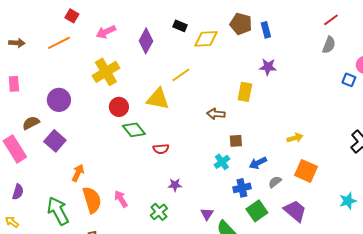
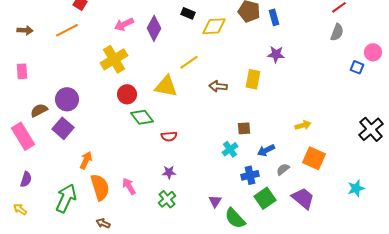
pink arrow: (106, 32) -> (124, 24), moved
purple circle: (59, 100) -> (67, 99), moved
brown arrow: (216, 114) -> (218, 86), moved
purple star: (175, 185) -> (169, 172), moved
green arrow: (58, 211) -> (66, 198), turned 52

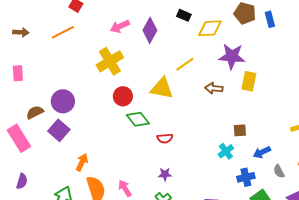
purple star: (276, 54) -> (232, 56), moved, size x1.5
gray semicircle: (283, 169) -> (279, 171), turned -80

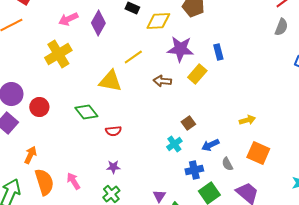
blue rectangle: (270, 19) -> (218, 52), moved
yellow rectangle: (249, 81) -> (197, 74), turned 30
red circle: (123, 96) -> (39, 107), moved
brown square: (240, 130) -> (188, 123), turned -32

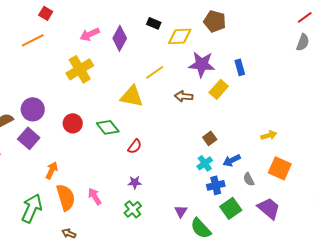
red circle: (39, 107) -> (73, 123), moved
red semicircle: (113, 131) -> (135, 146), turned -49
cyan cross: (174, 144) -> (205, 163), moved

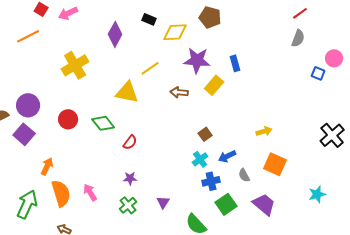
pink arrow: (90, 34) -> (68, 13), moved
purple triangle: (181, 211) -> (163, 202), moved

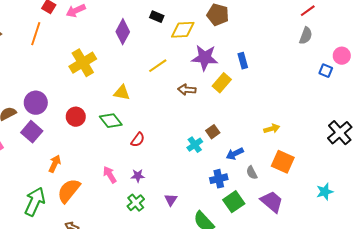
orange line: (28, 36) -> (36, 34), turned -45
yellow triangle: (127, 92) -> (122, 93), moved, size x0.7
cyan cross: (200, 159) -> (195, 145), moved
pink arrow: (90, 192) -> (110, 175), moved
orange semicircle: (61, 193) -> (69, 191), turned -124

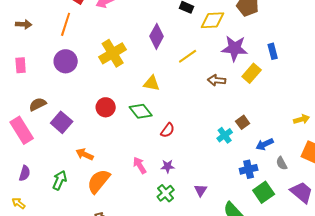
purple diamond: (123, 32) -> (157, 36), moved
purple circle: (36, 103) -> (66, 61), moved
orange arrow: (55, 164) -> (85, 154), turned -90
green arrow: (35, 202) -> (60, 180), moved, size x0.7

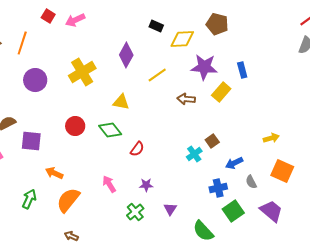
orange line: (66, 24) -> (22, 43), moved
purple square: (62, 122) -> (31, 141), turned -35
purple star: (168, 166) -> (146, 185), moved

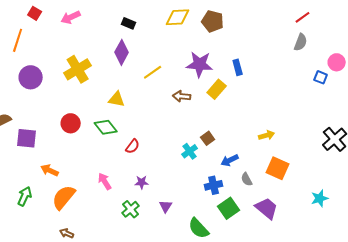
red square: (48, 16) -> (35, 13), moved
black rectangle: (156, 26) -> (129, 23), moved
yellow diamond: (182, 39) -> (178, 17), moved

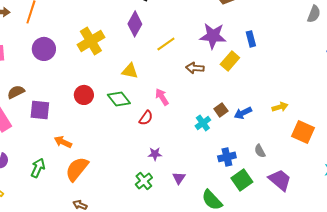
blue arrow: (230, 160) -> (243, 113), moved
orange square: (278, 168) -> (303, 132), moved
pink arrow: (105, 181) -> (162, 97), moved

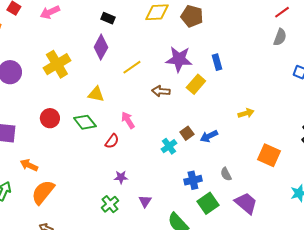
yellow arrow: (280, 107) -> (246, 113), moved

